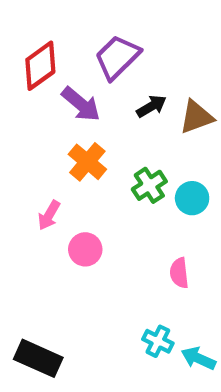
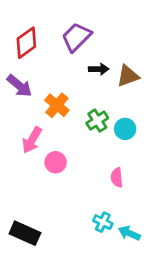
purple arrow: (81, 104) -> (19, 86), moved
black arrow: (151, 106) -> (99, 69), turned 30
pink arrow: (49, 215) -> (32, 140), size x1.4

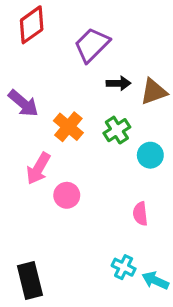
red diamond: (26, 43) -> (32, 25), moved
green cross: (97, 121) -> (117, 130), moved
black rectangle: (25, 233) -> (30, 281), turned 52

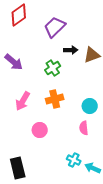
orange cross: (68, 127) -> (55, 99), moved, turned 36
green cross: (117, 130) -> (53, 68), moved
cyan circle: (150, 155) -> (90, 106), moved
pink circle: (67, 195) -> (40, 130), moved

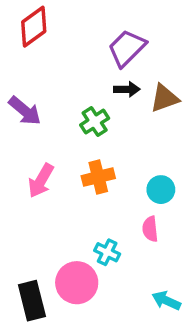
purple trapezoid: (55, 27) -> (127, 48), moved
pink circle: (40, 130) -> (77, 283), moved, size x1.5
cyan cross: (74, 160) -> (107, 252), moved

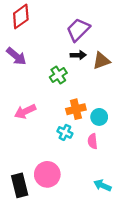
purple arrow: (25, 111) -> (16, 56), moved
orange cross: (98, 177) -> (76, 109), moved
pink arrow: (41, 181) -> (25, 111), turned 35
cyan cross: (107, 252) -> (65, 132), moved

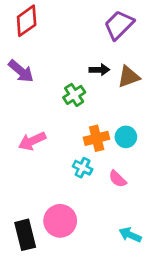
purple trapezoid: (78, 30) -> (119, 25), moved
cyan circle: (99, 117) -> (126, 137), moved
pink semicircle: (93, 141) -> (118, 179), turned -40

